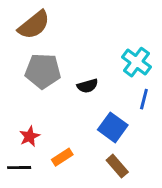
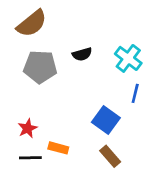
black semicircle: (87, 86) -> (82, 54), moved
orange rectangle: (62, 157) -> (58, 148), turned 48
black line: (19, 168) -> (30, 158), moved

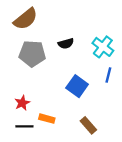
blue square: (106, 120) -> (77, 86), moved

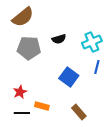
cyan cross: (103, 47) -> (92, 42), turned 30

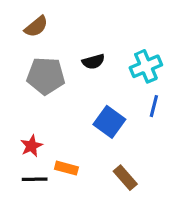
brown semicircle: (23, 17) -> (36, 27), size x0.7

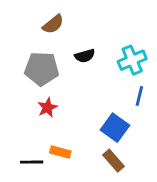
brown semicircle: (36, 27) -> (53, 24), moved
blue square: (109, 122) -> (115, 128), moved
red star: (31, 146) -> (47, 108), moved

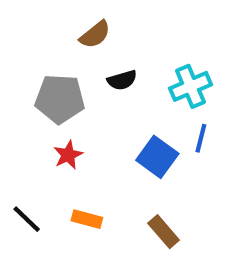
brown semicircle: (53, 24) -> (95, 35), moved
blue square: (115, 128) -> (157, 157), moved
black line: (32, 162) -> (27, 219), moved, turned 45

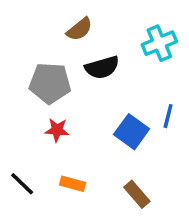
black semicircle: (122, 80) -> (102, 67), size x1.4
cyan cross: (190, 86) -> (159, 43), moved
red star: (68, 155) -> (57, 130), turned 30

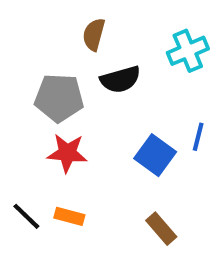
brown semicircle: (79, 29) -> (94, 34), turned 144
red star: (57, 130) -> (67, 153), size x1.4
orange rectangle: (73, 184) -> (69, 216), moved

